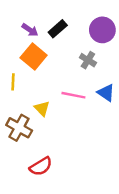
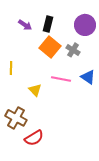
black rectangle: (58, 29) -> (48, 24), turned -35
orange square: (34, 57) -> (50, 47), moved
brown cross: (19, 128) -> (16, 118), moved

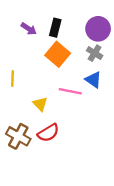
gray cross: (73, 50) -> (95, 53), moved
blue triangle: (88, 77) -> (93, 80), moved
red semicircle: (34, 138) -> (48, 133), moved

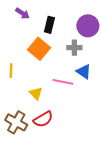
purple arrow: (29, 29) -> (22, 13), moved
gray cross: (95, 53) -> (74, 48), moved, turned -32
orange square: (58, 54) -> (39, 49), moved

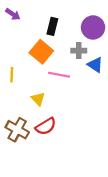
purple arrow: (22, 13) -> (13, 14), moved
blue triangle: (84, 72) -> (95, 65), moved
pink line: (63, 82) -> (59, 75), moved

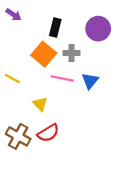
gray cross: (79, 51) -> (71, 53), moved
blue triangle: (95, 65) -> (90, 81), moved, turned 35
yellow line: (12, 75) -> (12, 78), turned -64

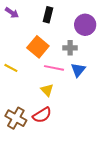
black rectangle: (55, 27) -> (48, 15), moved
gray cross: (71, 53) -> (70, 48), moved
yellow triangle: (40, 104) -> (47, 90), moved

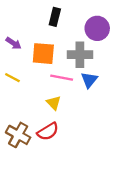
purple arrow: (12, 13) -> (14, 43), moved
orange square: (38, 47) -> (43, 54), turned -35
gray cross: (70, 48) -> (80, 55), size x1.5

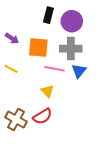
purple circle: (97, 28) -> (72, 21), moved

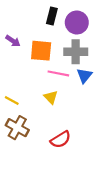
yellow line: (11, 69) -> (12, 101), moved
red semicircle: (42, 116) -> (61, 140), moved

